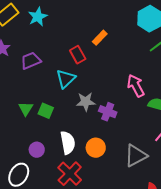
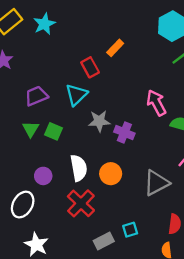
purple trapezoid: (31, 61) -> (36, 96), moved

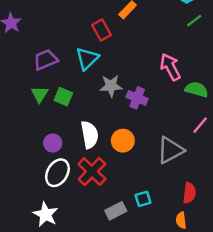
white ellipse: (23, 205) -> (57, 173), moved

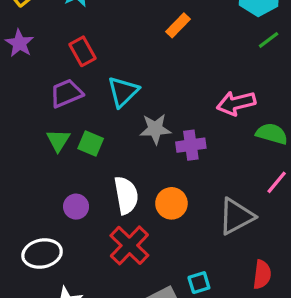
red rectangle: (101, 30) -> (82, 51), moved
pink arrow: (170, 67) -> (236, 103), turned -76
purple cross: (137, 98) -> (191, 145), turned -30
white ellipse: (57, 173) -> (42, 253), moved, turned 48

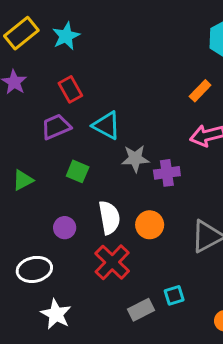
orange rectangle: (178, 25) -> (200, 91), moved
cyan triangle: (123, 92) -> (106, 125), turned -48
green triangle: (58, 140) -> (23, 180), moved, turned 30

